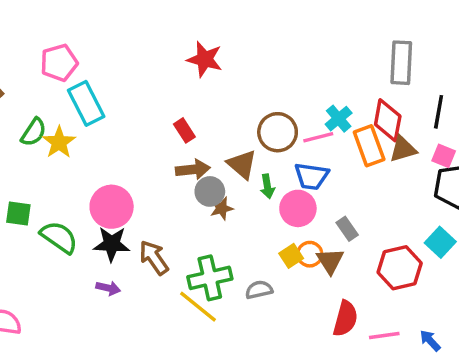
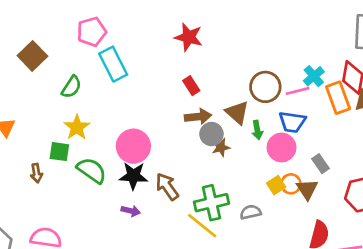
red star: (205, 59) -> (189, 37), moved
yellow star: (59, 142) -> (77, 127), moved

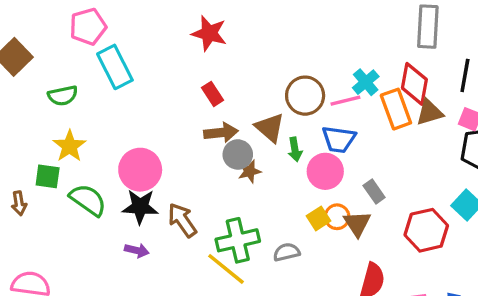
green semicircle: (71, 87) -> (63, 96), turned 45

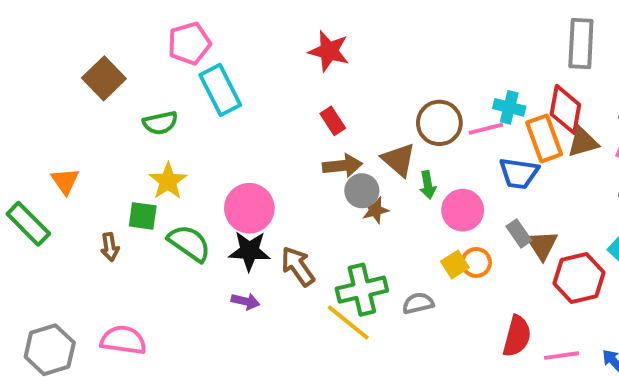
cyan cross: (366, 82) -> (509, 107), turned -36
blue trapezoid: (339, 139) -> (519, 173), moved
brown triangle: (357, 223) -> (542, 245), moved

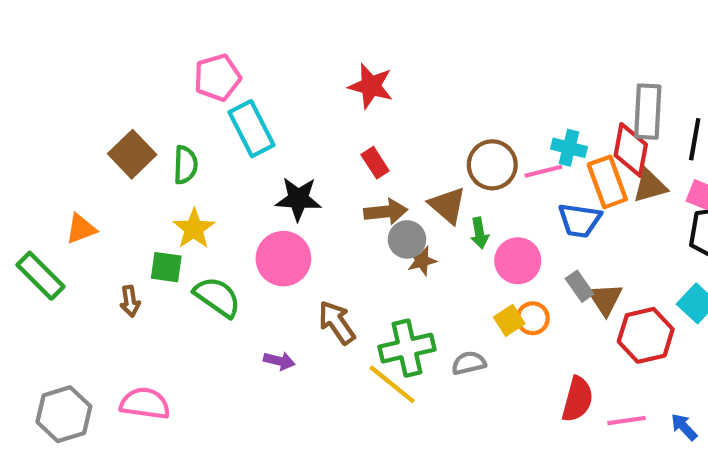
gray rectangle: (581, 43) -> (648, 112), moved
brown square: (104, 78) -> (132, 154), moved
green semicircle: (160, 123) -> (185, 165), turned -76
orange triangle: (65, 181) -> (81, 229), turned 44
black star: (249, 251) -> (298, 199), moved

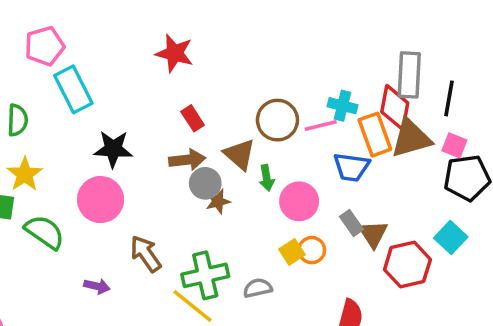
red rectangle: (375, 163) -> (193, 118), moved
brown triangle: (650, 186) -> (411, 138), size x1.4

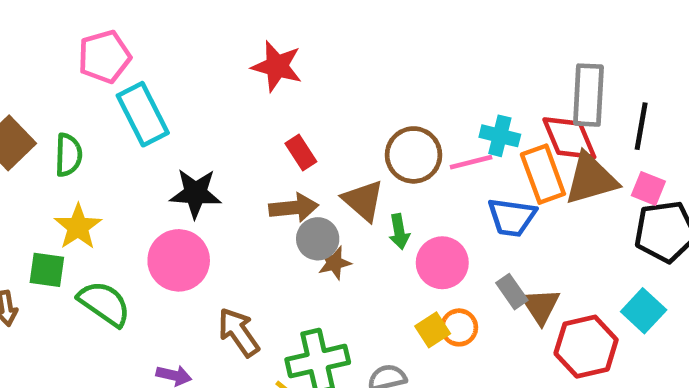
red diamond: (395, 107) -> (569, 138), turned -33

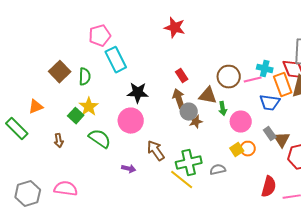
red star: (277, 66) -> (175, 28), moved
brown triangle: (363, 200) -> (208, 96), turned -30
brown arrow: (294, 208) -> (179, 99), turned -102
green square: (47, 270) -> (76, 116), moved, turned 35

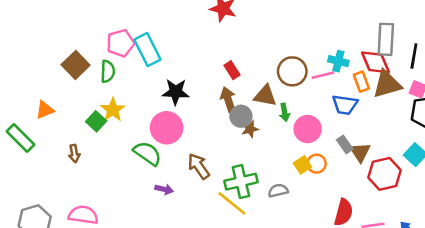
pink pentagon: (100, 36) -> (120, 43), moved
orange rectangle: (283, 85) -> (361, 82), size x0.7
green semicircle: (100, 139) -> (147, 153), moved

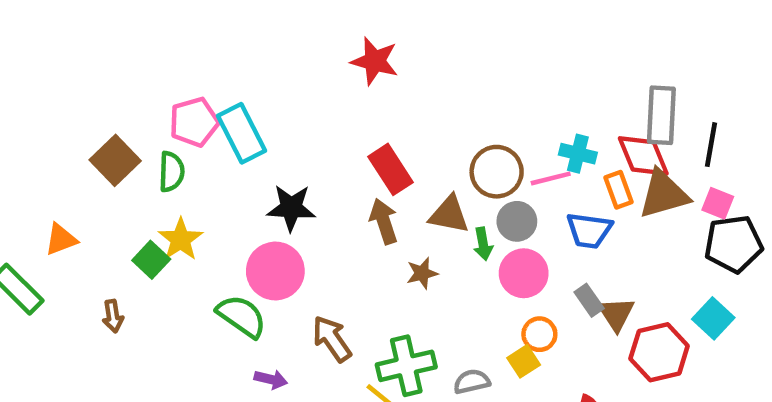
red rectangle: (232, 70) -> (390, 169), size x1.5
gray circle: (241, 116) -> (517, 221), moved
yellow square: (302, 165) -> (524, 361), moved

